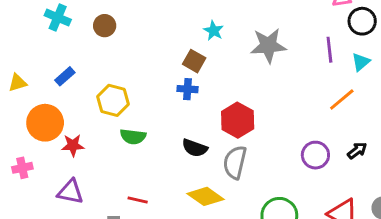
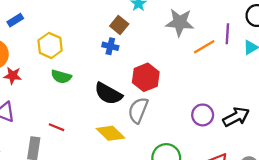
orange line: (342, 99) -> (204, 47), moved
black semicircle: (195, 148) -> (108, 94), size x1.4
black arrow: (357, 151) -> (236, 117), size x1.6

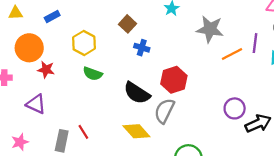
brown square: (119, 25) -> (128, 24), moved
purple circle: (203, 115) -> (235, 108), moved
red line: (57, 127) -> (83, 132), moved, turned 32

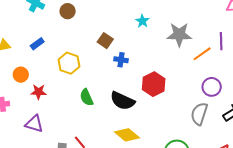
orange circle: (29, 48) -> (21, 75), size x0.6
green semicircle: (93, 74) -> (86, 97), moved, turned 54
purple circle: (235, 108) -> (212, 87), moved
gray semicircle: (164, 111) -> (199, 114), moved

